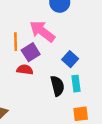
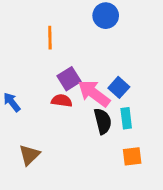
pink arrow: (42, 31) -> (94, 93), moved
orange line: (16, 42) -> (50, 38), moved

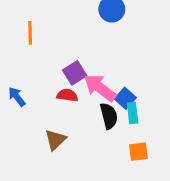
orange line: (50, 38) -> (30, 33), moved
blue square: (119, 87) -> (125, 98), moved
brown triangle: (29, 155) -> (55, 140), moved

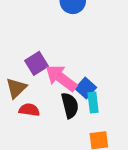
red semicircle: (67, 95) -> (29, 110), moved
brown triangle: (55, 140) -> (16, 88), moved

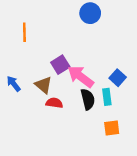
brown triangle: (16, 88) -> (44, 85), turned -36
blue square: (86, 88) -> (118, 78), moved

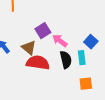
pink arrow: (81, 77) -> (60, 41), size x0.7
red semicircle: (54, 103) -> (38, 63), size x1.6

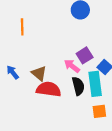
purple square: (43, 31) -> (85, 55), moved
cyan rectangle: (82, 58) -> (95, 84), size x1.6

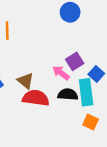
black semicircle: (78, 86) -> (68, 94), turned -72
orange square: (99, 111) -> (91, 122), turned 32

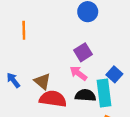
purple square: (75, 61) -> (83, 52), moved

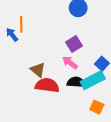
blue arrow: (13, 80) -> (12, 35), moved
cyan rectangle: (104, 93) -> (93, 80), turned 70

